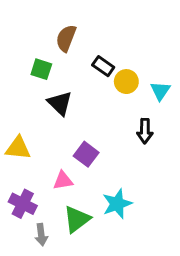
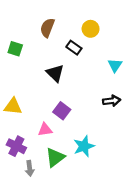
green square: (41, 69) -> (15, 49), moved
yellow circle: (126, 82) -> (91, 29), moved
black triangle: (60, 103) -> (55, 73), moved
black arrow: (145, 131) -> (112, 101), moved, turned -98

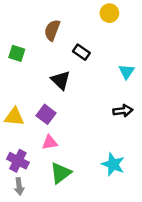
yellow circle: (91, 29) -> (109, 13), moved
purple square: (62, 111) -> (46, 114), moved
cyan star: (84, 146) -> (113, 164), moved, turned -30
gray arrow: (30, 168) -> (19, 186), moved

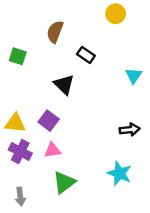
black arrow: (123, 111) -> (130, 130), moved
purple cross: (18, 161) -> (20, 152), moved

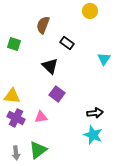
purple square: (49, 121) -> (57, 94), moved
black arrow: (130, 130) -> (95, 113), moved
green triangle: (64, 182) -> (38, 150), moved

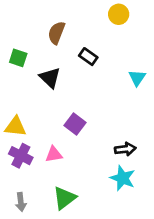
black triangle: (50, 66) -> (50, 78), moved
green triangle: (38, 150) -> (64, 198), moved

